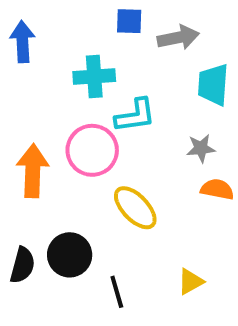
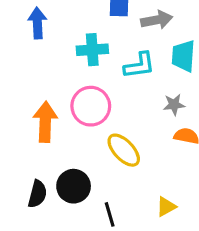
cyan L-shape: (135, 115) -> (139, 65), moved

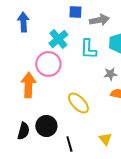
cyan cross: (92, 50) -> (58, 39), turned -36
cyan L-shape: (139, 65) -> (88, 49), turned 100
pink circle: (91, 106) -> (48, 64), moved
yellow triangle: (166, 207) -> (105, 139), turned -40

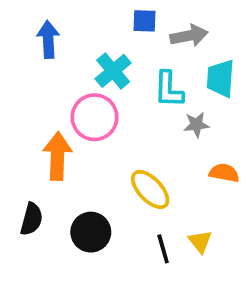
gray star: (110, 74) -> (196, 125), moved
black semicircle: (23, 131) -> (32, 219), moved
yellow triangle: (105, 139) -> (200, 241), moved
black line: (69, 144) -> (163, 249), moved

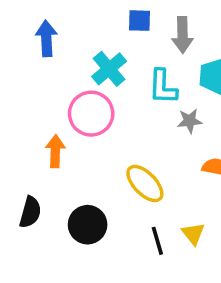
gray arrow: (189, 36) -> (182, 35), turned 100
orange arrow: (57, 156) -> (55, 151), size x0.7

